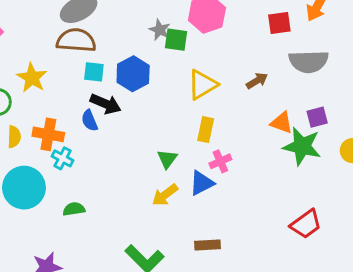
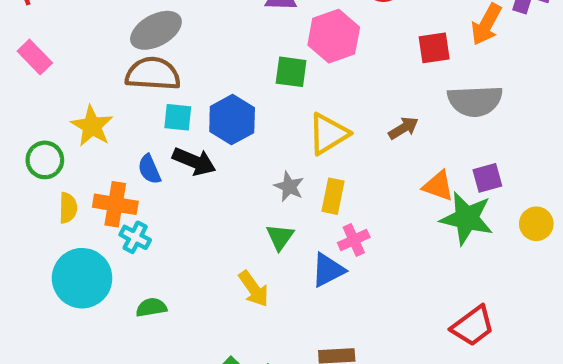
gray star: (160, 30) -> (289, 187), moved
blue semicircle: (90, 121) -> (149, 169), moved
yellow arrow: (165, 195) -> (254, 289), moved, turned -88

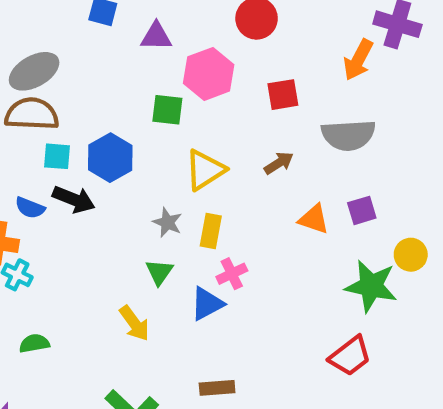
red square: (434, 48) -> (283, 95), moved
blue semicircle: (149, 169) -> (30, 208), turned -44
green star: (467, 218) -> (371, 286), moved

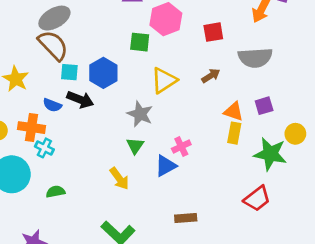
brown semicircle: (32, 114) -> (53, 45), turned 44
gray star: (167, 222) -> (140, 114), size x1.4
yellow rectangle: (211, 231) -> (234, 133), moved
brown rectangle: (217, 388) -> (186, 218), moved

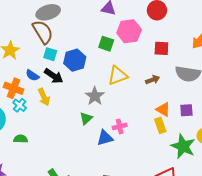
yellow rectangle: (234, 133) -> (160, 125), turned -42
yellow arrow: (119, 178) -> (44, 97), moved

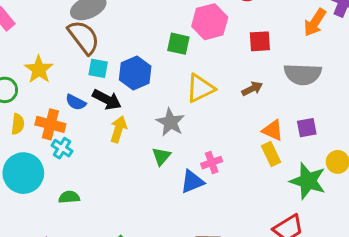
yellow arrow: (44, 97) -> (118, 129), moved, turned -132

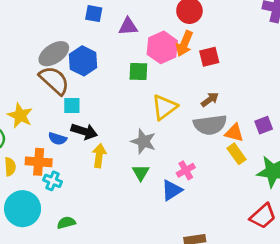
orange arrow: (315, 22) -> (184, 44), moved
blue hexagon: (135, 73) -> (83, 61), moved
gray semicircle: (303, 74) -> (210, 125), moved

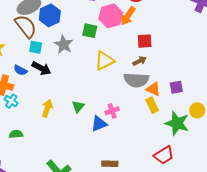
red square: (209, 57) -> (145, 41), moved
gray star: (143, 141) -> (64, 44), moved
yellow arrow: (99, 156) -> (47, 108), moved

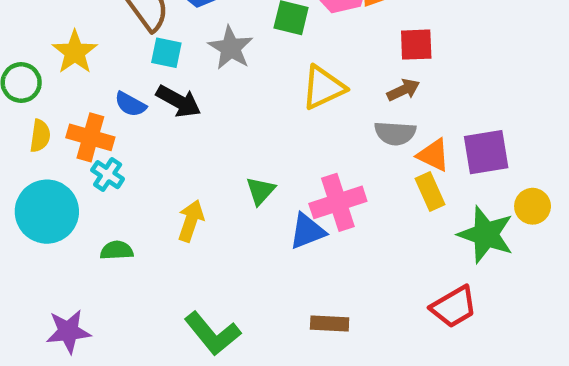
gray semicircle: (136, 80) -> (395, 133), size x0.7
purple square: (176, 87) -> (486, 152), size x1.5
yellow arrow: (47, 108) -> (191, 221), moved
pink cross: (112, 111) -> (338, 202), size x1.6

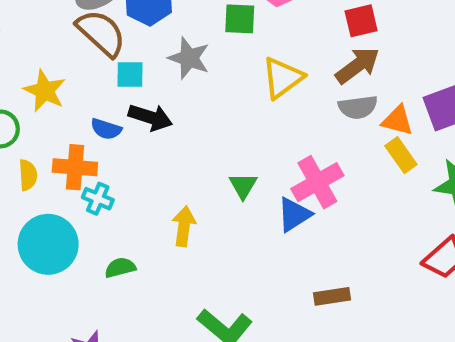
brown arrow: (403, 90) -> (357, 65), size x1.5

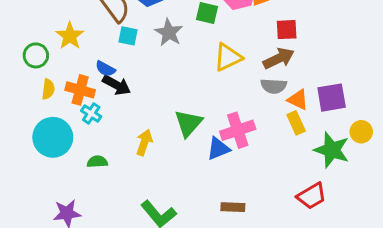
black arrow: (150, 117) -> (117, 85), moved
green triangle: (243, 186) -> (188, 123), size x1.5

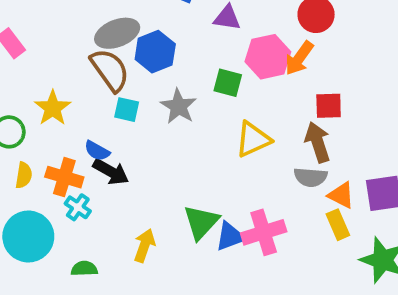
brown arrow: (279, 58) -> (318, 142), turned -84
blue triangle: (218, 149) -> (230, 236), moved

